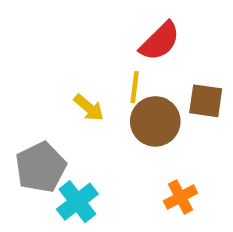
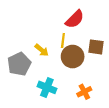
gray pentagon: (41, 167) -> (19, 64), moved
cyan cross: (77, 202) -> (47, 87), moved, turned -30

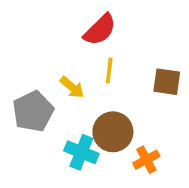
red semicircle: (75, 19) -> (100, 30), moved
brown circle: (73, 57) -> (113, 132), moved

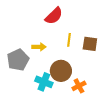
yellow line: (109, 71) -> (69, 40), moved
yellow arrow: (72, 87) -> (39, 47), turned -40

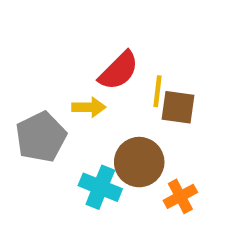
red semicircle: (54, 16) -> (119, 71), moved
brown square: (90, 44) -> (178, 107), moved

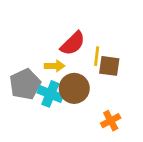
brown circle: (139, 162) -> (74, 88), moved
cyan cross: (100, 187) -> (50, 94), moved

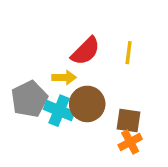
yellow line: (97, 56) -> (129, 53), moved
brown square: (109, 66) -> (129, 121), moved

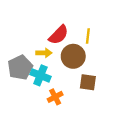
brown circle: (87, 104) -> (73, 56), moved
orange cross: (130, 142) -> (55, 97), moved

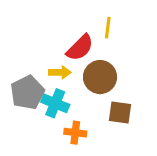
yellow line: (88, 36) -> (108, 28), moved
orange cross: (55, 97) -> (75, 133), turned 35

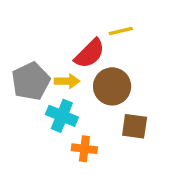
yellow line: (108, 28) -> (121, 31), turned 70
gray pentagon: (27, 92) -> (31, 81), moved

